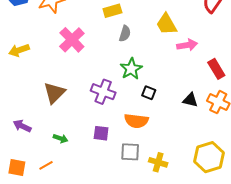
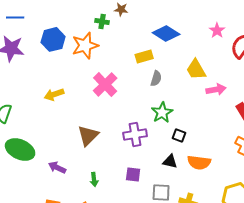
purple cross: (103, 92) -> (135, 134), turned -30
black triangle: (190, 100) -> (170, 161), moved
orange semicircle: (136, 121) -> (199, 162), moved
green arrow: (61, 138) -> (94, 179), turned 64

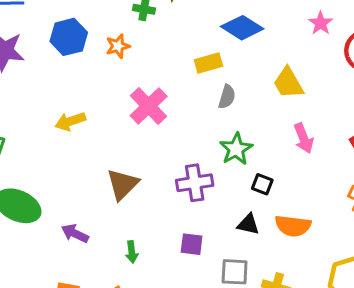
orange star: (85, 45) -> (118, 46), size x0.6
pink arrow: (216, 89) -> (304, 138), moved, turned 78

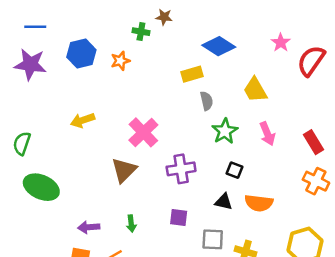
gray semicircle: (227, 97) -> (207, 101), turned -30
pink cross: (149, 106) -> (143, 132), moved
green star: (236, 149) -> (225, 131), moved
purple arrow: (75, 233) -> (89, 227), moved, turned -30

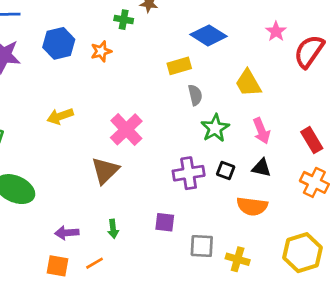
purple cross: (181, 169) -> (189, 173), moved
black triangle: (224, 202) -> (261, 168), moved

